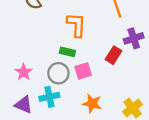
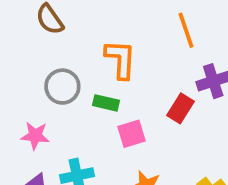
pink star: (24, 72) -> (35, 136), turned -30
gray circle: (58, 73) -> (62, 87), moved

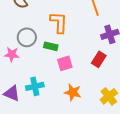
red rectangle: (181, 108) -> (99, 59), moved
pink star: (35, 136) -> (12, 54), moved

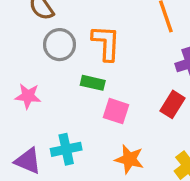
gray circle: (27, 37) -> (60, 45), moved
pink square: (65, 63) -> (116, 111), turned 35

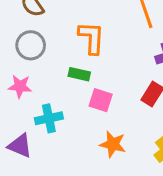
gray circle: (60, 45) -> (31, 45), moved
cyan cross: (66, 149) -> (49, 118), moved

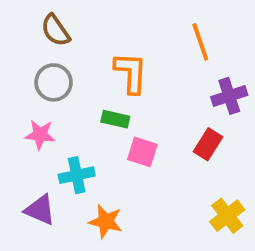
orange star: (113, 144) -> (106, 221), moved

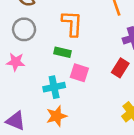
cyan cross: (77, 175) -> (54, 87), moved
purple triangle: (40, 210) -> (16, 121), moved
orange star: (106, 221) -> (57, 116), turned -30

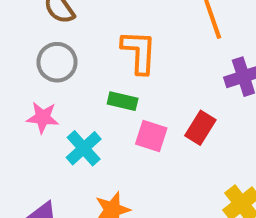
red rectangle: (120, 68) -> (200, 128), moved
cyan cross: (54, 87) -> (84, 148), moved, turned -30

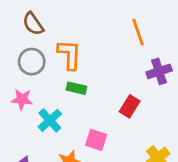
orange L-shape: (139, 52) -> (69, 55), moved
pink square: (151, 136) -> (96, 140), moved

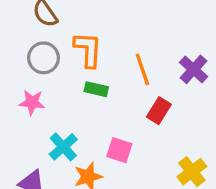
orange line: (138, 32) -> (142, 69), moved
purple cross: (159, 71) -> (194, 69), turned -30
cyan cross: (50, 120) -> (63, 147), moved

